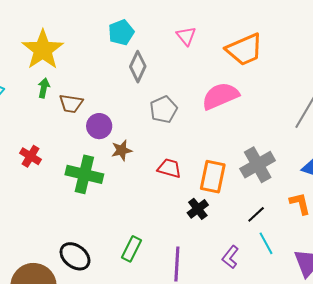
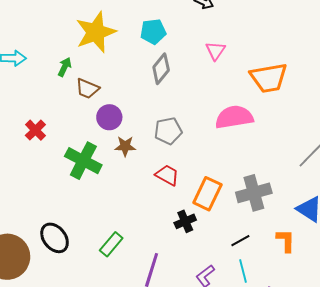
yellow star: (43, 50) -> (96, 32), moved
gray pentagon: (164, 109) -> (168, 131), moved

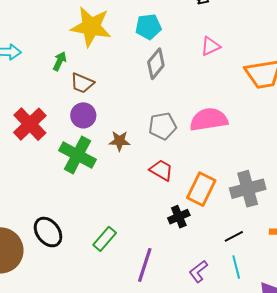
yellow star: (96, 32) -> (91, 27), turned 30
pink triangle: (215, 51) -> (210, 46), turned 30
purple circle: (109, 117) -> (83, 115), moved
pink semicircle: (234, 117) -> (209, 120), moved
red cross: (35, 130) -> (30, 124), size x1.6

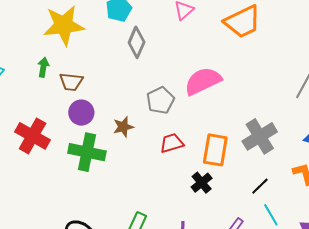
red trapezoid: (161, 170) -> (172, 143), turned -30

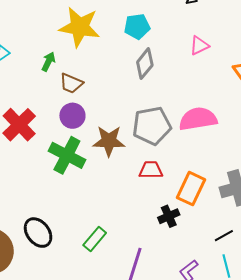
gray pentagon: (160, 100) -> (152, 126), size x1.4
brown star: (123, 127) -> (109, 141), size x1.5

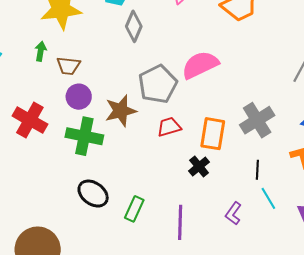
black ellipse: (38, 233) -> (93, 194), moved
black line: (224, 236) -> (257, 170), turned -42

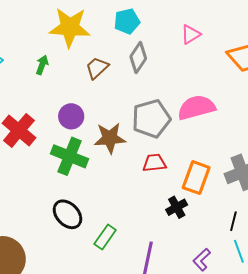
brown trapezoid: (68, 66) -> (97, 68), moved, turned 120

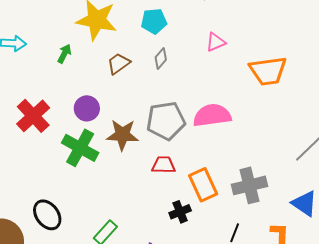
gray diamond: (138, 58) -> (161, 58), size x0.7
orange rectangle: (196, 178) -> (203, 185), turned -52
black ellipse: (67, 214) -> (47, 215), moved

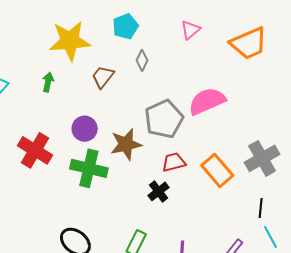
black cross: (180, 212) -> (158, 191), moved

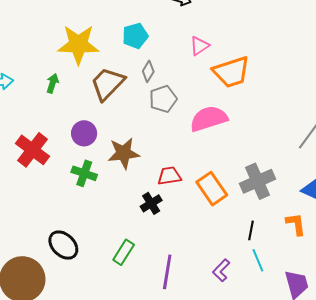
orange trapezoid: (249, 43) -> (231, 72), moved
brown trapezoid: (103, 77) -> (108, 84), size x1.5
gray pentagon: (164, 119) -> (163, 99), moved, size x0.7
green cross: (89, 168) -> (84, 173), size x0.7

